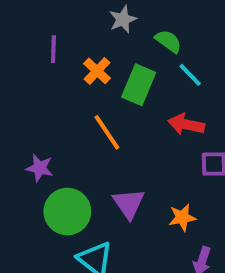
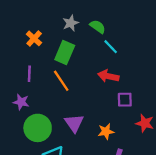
gray star: (123, 19) -> (71, 23), moved
purple line: (53, 49) -> (29, 74), moved
orange cross: (97, 71) -> (34, 38), moved
green rectangle: (139, 85) -> (65, 53), moved

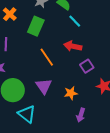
orange line: (61, 81) -> (47, 57), moved
purple square: (125, 100) -> (87, 66), turned -32

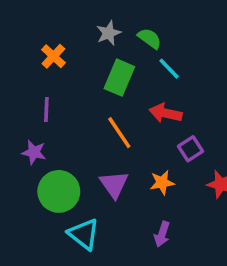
green rectangle: (36, 26) -> (119, 78), moved
orange star: (71, 93) -> (162, 183), moved
purple arrow: (81, 115) -> (162, 234), moved

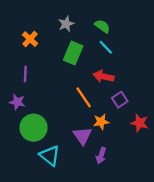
green semicircle: (150, 38) -> (102, 26), moved
orange line: (119, 133) -> (84, 97), moved
purple triangle: (114, 184) -> (82, 136), moved

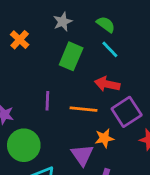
purple line: (25, 74) -> (47, 101), moved
orange line: (84, 97) -> (84, 109), turned -50
purple square: (120, 100) -> (127, 112), size x1.5

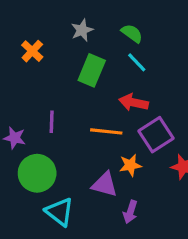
purple line: (47, 101) -> (52, 122), moved
purple triangle: (82, 155) -> (105, 184), turned -40

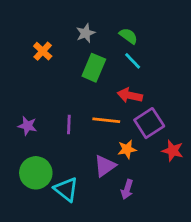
purple line: (52, 122) -> (69, 124), moved
green circle: (37, 173) -> (36, 173), moved
purple triangle: (105, 184) -> (105, 166), turned -50

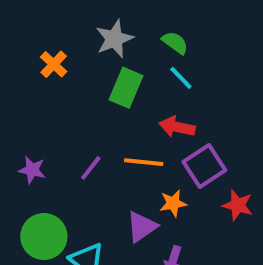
gray star: (86, 33) -> (114, 39), size x1.4
purple line: (69, 124) -> (91, 168), turned 36

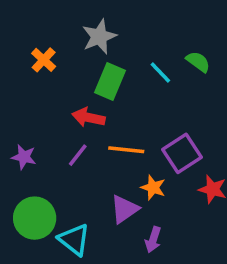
green semicircle: (175, 43) -> (198, 62), moved
red arrow: (177, 127) -> (88, 117), moved
orange star: (173, 203) -> (153, 188), turned 30

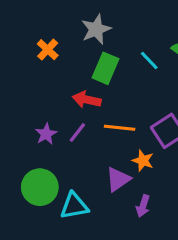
purple star: (24, 157) -> (46, 134), moved, turned 30
cyan triangle: (74, 240) -> (74, 206), turned -48

